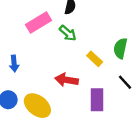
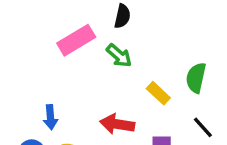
blue arrow: (14, 64) -> (50, 117), moved

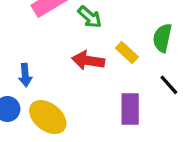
red arrow: (117, 124) -> (88, 61), moved

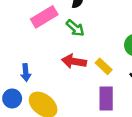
yellow rectangle: (127, 52) -> (104, 66), moved

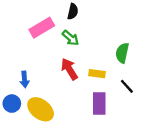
red arrow: (74, 61) -> (69, 69), turned 50
yellow rectangle: (104, 66) -> (97, 74), turned -35

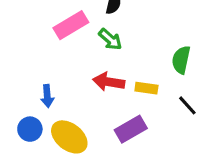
red arrow: (69, 69) -> (109, 82), turned -50
purple rectangle: (99, 104) -> (131, 129), moved, turned 60

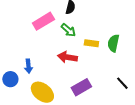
yellow rectangle: (146, 88) -> (91, 43), moved
black line: (187, 105) -> (122, 83), moved
blue circle: (30, 129) -> (10, 79), moved

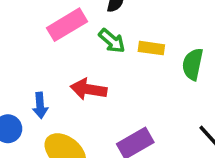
yellow rectangle: (91, 43) -> (151, 48), moved
red arrow: (67, 57) -> (89, 89), moved

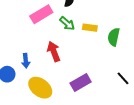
red arrow: (89, 89) -> (54, 51), turned 60

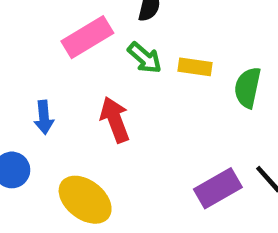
blue arrow: (26, 61) -> (44, 117), moved
purple rectangle: (81, 82) -> (218, 188), moved

